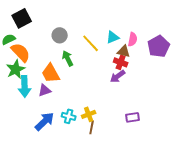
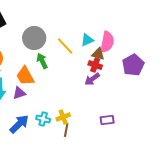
gray circle: (60, 35) -> (34, 38), size x1.5
pink semicircle: (133, 39) -> (107, 42), size x1.5
purple pentagon: (159, 46) -> (133, 65), moved

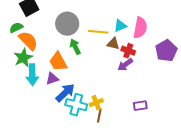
yellow line: (65, 46) -> (98, 32), turned -42
brown triangle: (98, 54) -> (113, 44), moved
cyan cross: (43, 119) -> (76, 105), size x1.5
blue arrow: (19, 124) -> (65, 93), moved

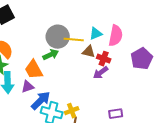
gray circle: (67, 24) -> (58, 37), moved
green arrow: (75, 47) -> (51, 55), turned 91

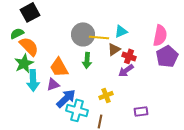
pink semicircle: (116, 36) -> (160, 35), moved
brown triangle: (89, 52) -> (114, 49), turned -48
green arrow: (51, 55) -> (87, 60), moved, turned 119
yellow cross: (72, 111) -> (106, 95), moved

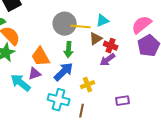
pink semicircle: (160, 35) -> (142, 25), turned -140
cyan arrow: (33, 80) -> (21, 83), moved, turned 130
blue arrow: (66, 98) -> (64, 72), moved

